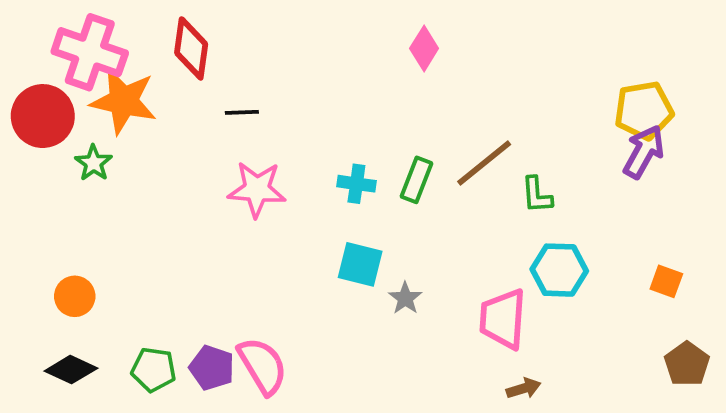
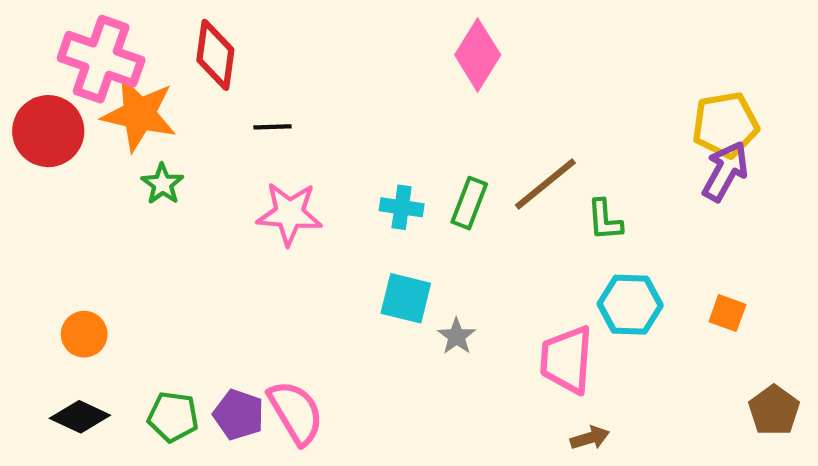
pink diamond: (424, 48) -> (478, 55), size x1.4
green star: (93, 163) -> (162, 184), moved
orange square: (666, 281) -> (727, 313), moved

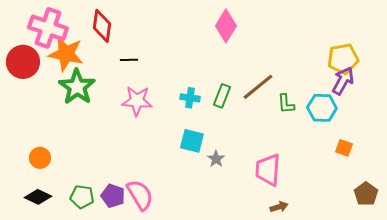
green star: (162, 184) -> (77, 87), size x1.8
cyan hexagon: (630, 305) -> (322, 108), moved

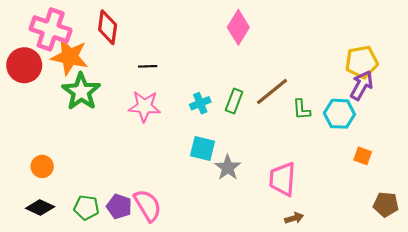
black line: (129, 60) -> (148, 66), moved
cyan cross: (190, 98) -> (200, 103), turned -30
gray star: (216, 159) -> (228, 167), size x1.4
brown pentagon: (366, 194) -> (386, 204), turned -30

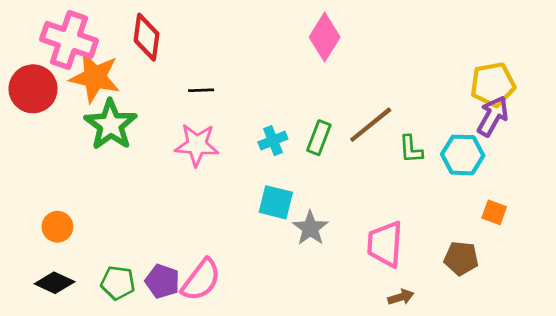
brown pentagon: (386, 204) -> (461, 258), moved
pink semicircle: (148, 205) -> (201, 280), turned 68

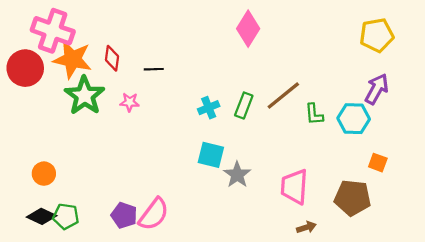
red diamond: (147, 37) -> (112, 58), moved, size x0.7
yellow pentagon: (493, 85) -> (377, 35), moved
pink star: (197, 145) -> (130, 102), moved, size x0.6
brown pentagon: (461, 258) -> (353, 198), size x1.4
green pentagon: (118, 283) -> (66, 216), moved

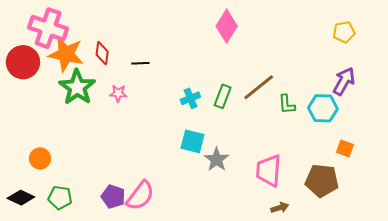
yellow pentagon: (377, 35) -> (344, 32), size x0.7
black diamond: (42, 216) -> (21, 198), moved

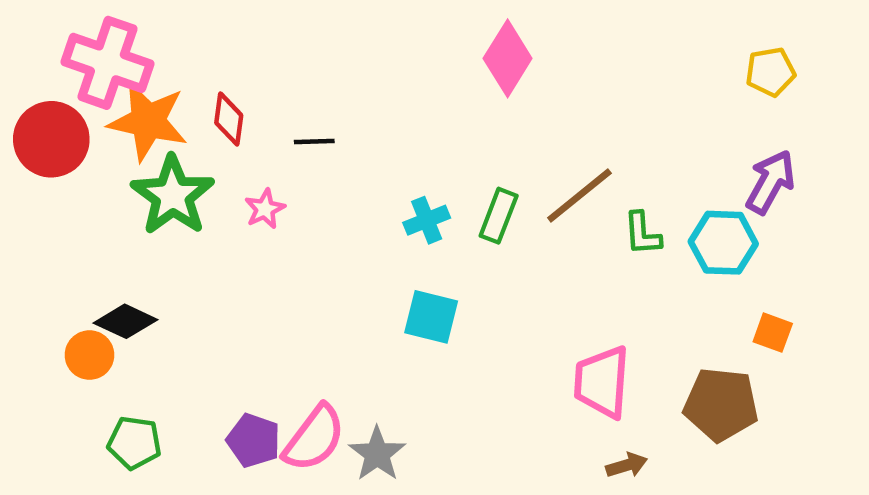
pink star: (118, 93) -> (265, 209), turned -30
gray star: (217, 159) -> (377, 454), moved
black diamond: (21, 198) -> (125, 321), moved

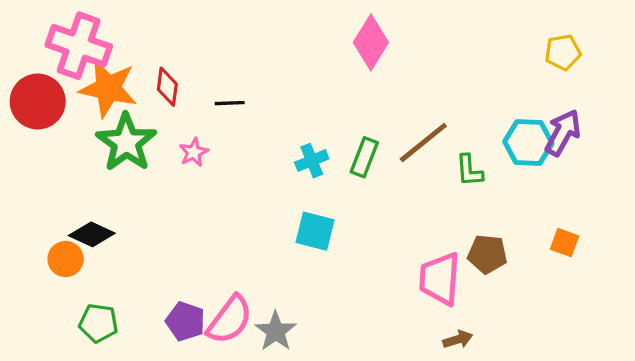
cyan hexagon: (723, 243) -> (528, 142), moved
brown pentagon: (721, 404) -> (487, 254), moved, size x0.7

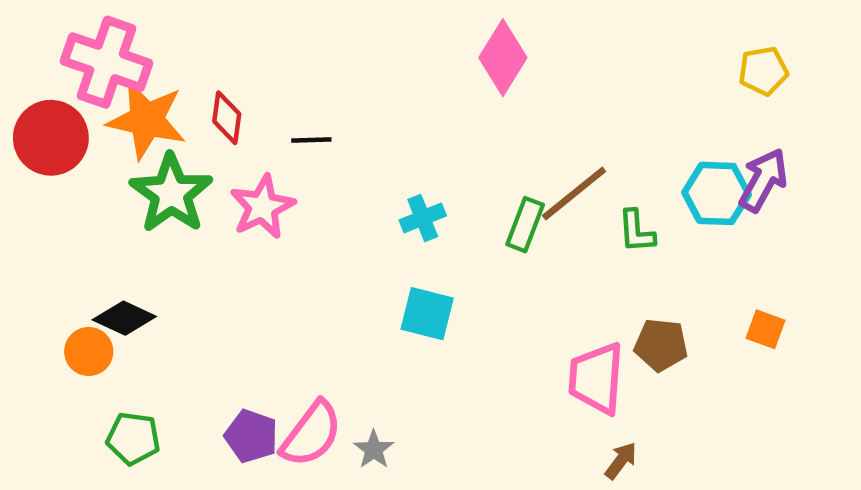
pink star: (194, 152) -> (262, 207), size x1.6
green rectangle: (364, 157) -> (525, 225), moved
gray star: (276, 331) -> (374, 449), size x0.7
brown arrow: (458, 339) -> (621, 461), turned -36

